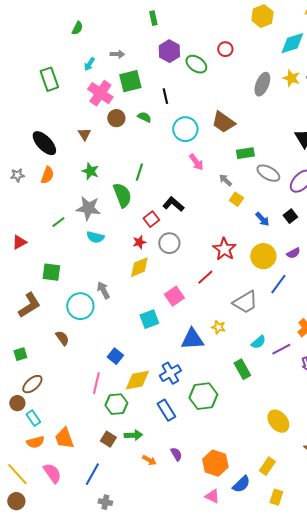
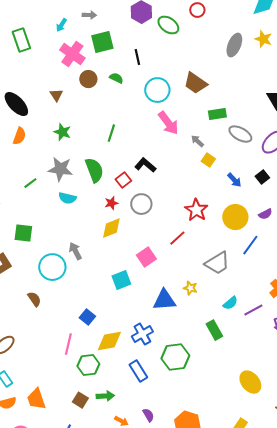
pink arrow: (196, 162) -> (168, 123), size x1.4
green semicircle: (122, 195) -> (94, 170), moved

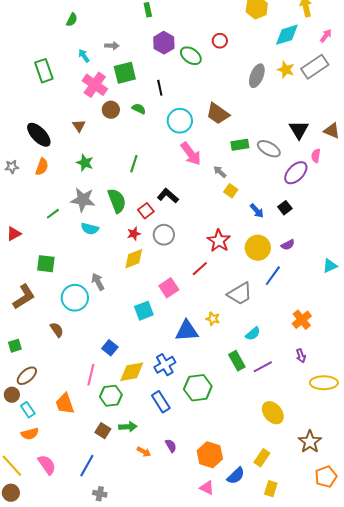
cyan arrow: (61, 25) -> (84, 56), turned 112
gray ellipse: (240, 134) -> (269, 149), moved
purple line: (253, 310) -> (263, 367), moved
orange trapezoid: (36, 399) -> (65, 404), moved

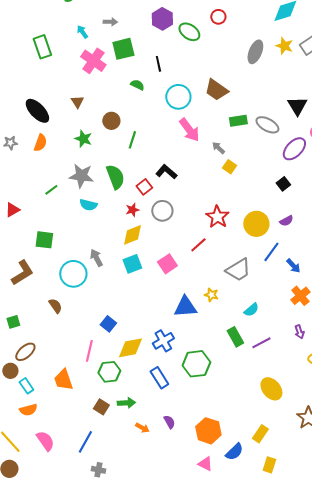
brown circle: (111, 110) -> (111, 121), moved
blue arrow: (257, 211) -> (293, 266), moved
cyan square: (144, 311) -> (132, 264), moved

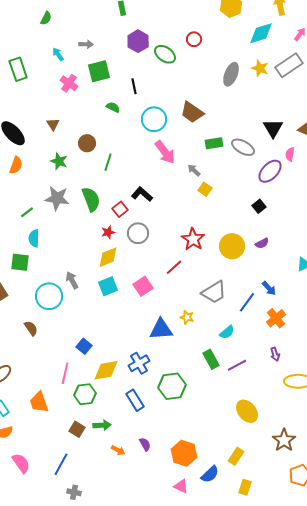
pink cross: (93, 61) -> (69, 83), size x0.7
cyan semicircle: (88, 205) -> (34, 238), moved, turned 78
blue line: (271, 252) -> (247, 302), moved

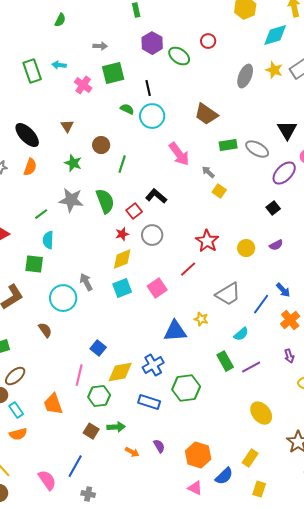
cyan arrow: (58, 54) -> (59, 65), moved, turned -48
cyan circle: (154, 119) -> (152, 116), moved
yellow circle: (232, 246) -> (246, 248), size x0.7
blue rectangle: (135, 400) -> (149, 402), turned -40
pink semicircle: (21, 463) -> (47, 480), moved

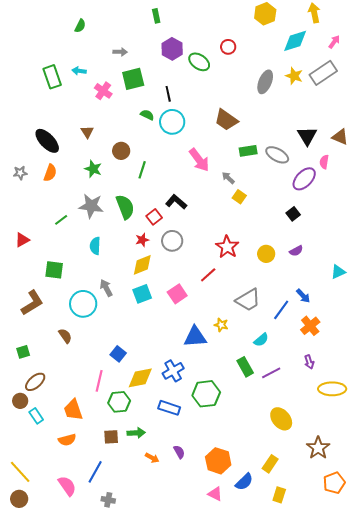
cyan semicircle: (48, 240) -> (95, 246), moved
brown square: (91, 431) -> (111, 437), turned -35
orange semicircle: (18, 434) -> (67, 440), moved

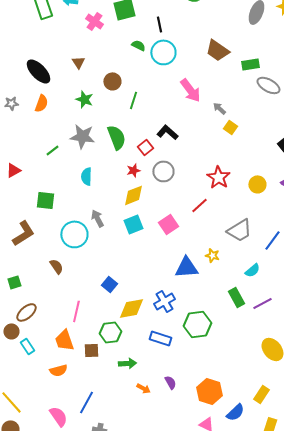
green rectangle: (248, 151) -> (250, 64), moved
pink line: (99, 381) -> (76, 311), moved
brown square: (111, 437) -> (91, 350), moved

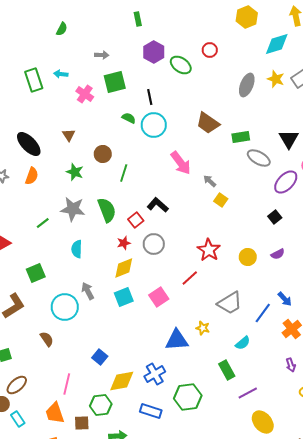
green square: (45, 200) -> (36, 273), turned -30
purple line: (262, 303) -> (248, 393), moved

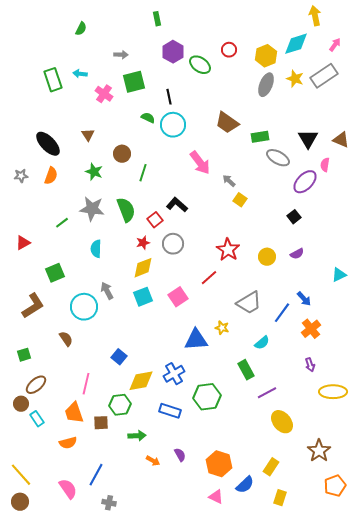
yellow hexagon: (247, 17) -> (266, 56), moved

